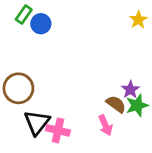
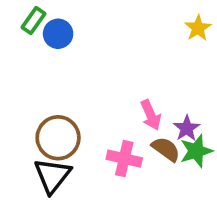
brown circle: (18, 88) -> (58, 138), moved
pink arrow: (105, 125) -> (151, 115), moved
pink cross: (58, 130) -> (124, 159), moved

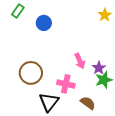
blue circle: (58, 34) -> (44, 23), moved
brown semicircle: (166, 149) -> (88, 103), moved
black triangle: (52, 176) -> (49, 102), moved

